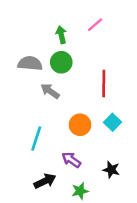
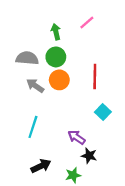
gray arrow: (50, 91) -> (35, 86), moved
orange circle: (80, 125) -> (59, 80), moved
purple arrow: (71, 160) -> (77, 137), moved
black star: (111, 170) -> (89, 156), moved

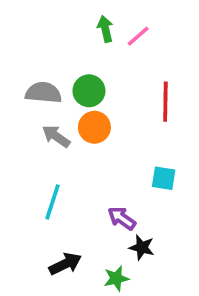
green arrow: (56, 32) -> (105, 29), moved
red line: (95, 76) -> (165, 102), moved
cyan square: (103, 112) -> (164, 178), turned -35

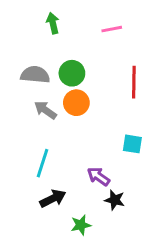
green arrow: (105, 29) -> (53, 23), moved
pink line: (138, 36) -> (112, 29), turned 30
black arrow: (65, 264) -> (53, 198), moved
green star: (116, 278) -> (81, 225), moved

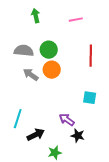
cyan line: (42, 163) -> (18, 119), moved

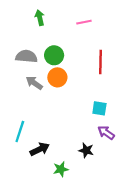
purple arrow: (67, 120) -> (106, 133), moved

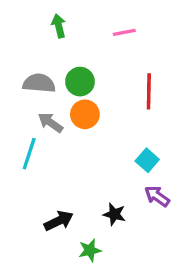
cyan square: (99, 108) -> (147, 160), turned 32
cyan line: (20, 132) -> (29, 154), moved
black star: (86, 150) -> (114, 214), moved

